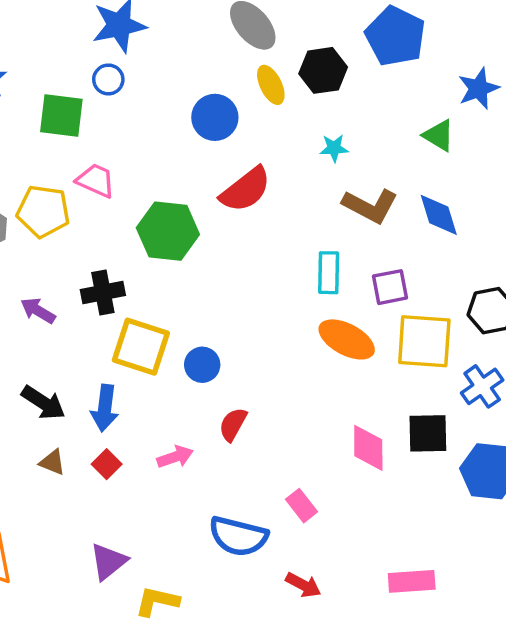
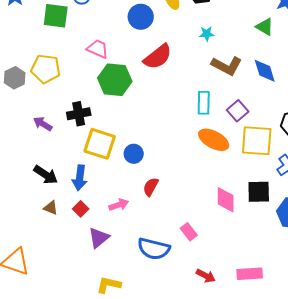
pink trapezoid: (96, 181) -> (98, 49), moved
purple square: (390, 287) -> (238, 111), turned -30
purple triangle: (108, 562) -> (99, 238), moved
red arrow: (303, 585) -> (206, 276), moved

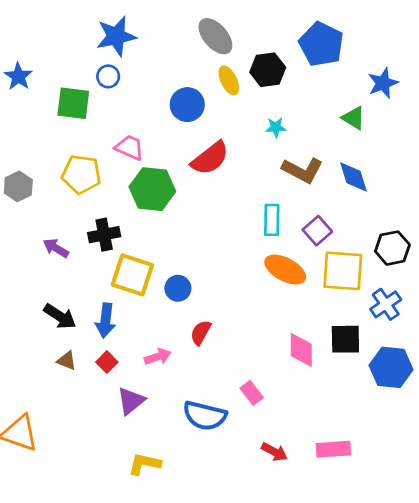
yellow pentagon: (46, 69) -> (81, 174), moved

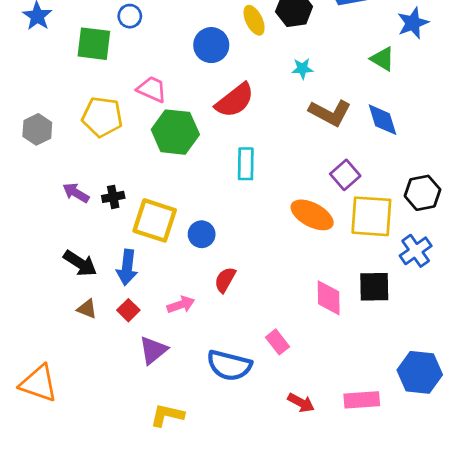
cyan rectangle: (272, 220) -> (246, 164), moved
black cross: (104, 235) -> (113, 197), moved, size x0.7
blue hexagon: (391, 367) -> (420, 372), moved

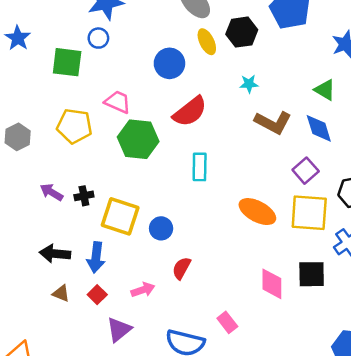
green triangle: (382, 59) -> (325, 90), moved
purple square: (345, 175) -> (306, 171), moved
black arrow: (80, 263) -> (55, 254), turned 152

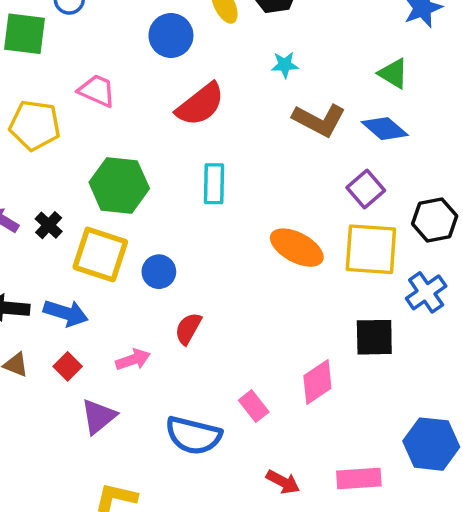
blue diamond: (319, 128) -> (385, 129), turned -32
green hexagon: (138, 139) -> (119, 185), moved
black cross: (84, 196) -> (49, 225), turned -36
blue arrow: (96, 257) -> (66, 313), turned -80
pink diamond: (272, 284) -> (317, 382), moved, turned 56

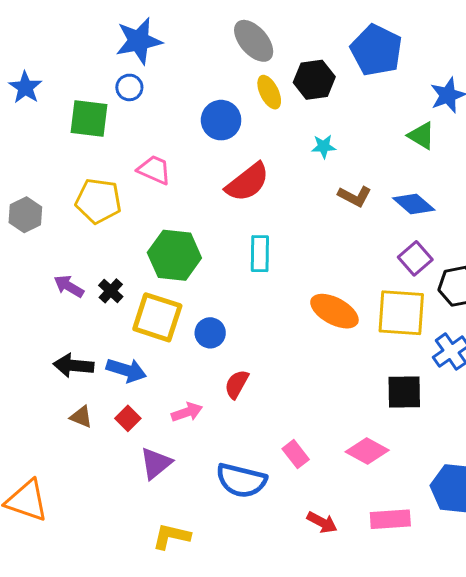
green triangle: (393, 73) -> (421, 136), moved
brown L-shape: (319, 120) -> (355, 196), size x0.7
purple square: (366, 189) -> (415, 258), moved
pink diamond: (317, 382) -> (367, 451), moved, turned 63

